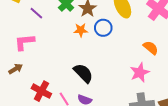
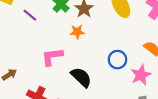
blue circle: (103, 28) -> (117, 60), moved
pink L-shape: (24, 42) -> (52, 57), moved

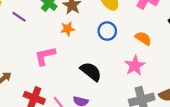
blue circle: (117, 60) -> (107, 31), moved
black semicircle: (81, 77) -> (91, 72), moved

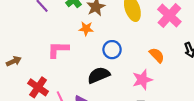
blue circle: (107, 31) -> (112, 50), moved
black semicircle: (91, 72) -> (99, 75), turned -75

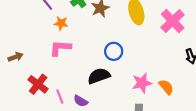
orange star: (86, 29) -> (61, 23), moved
orange semicircle: (157, 55) -> (166, 87), moved

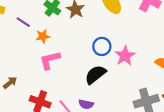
pink star: (142, 83) -> (125, 56), moved

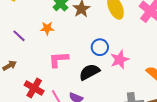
purple line: (23, 22) -> (19, 36), moved
pink L-shape: (50, 60) -> (59, 59), moved

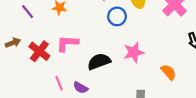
blue circle: (100, 47) -> (117, 16), moved
red cross: (34, 88) -> (39, 51), moved

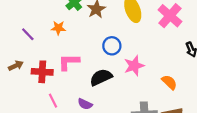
blue circle: (117, 16) -> (112, 46), moved
red cross: (39, 51) -> (42, 72), turned -30
pink line: (59, 83) -> (53, 101), moved

